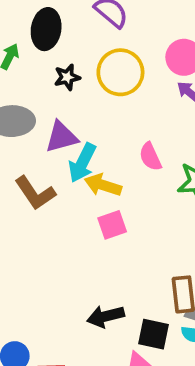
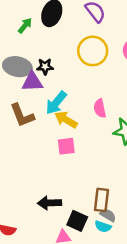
black star: (67, 77) -> (45, 67), moved
purple triangle: (61, 137) -> (32, 82), moved

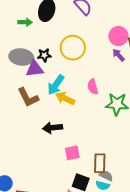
green arrow: (25, 26) -> (25, 22), turned 56
yellow circle: (93, 51) -> (73, 48), moved
pink square: (66, 146) -> (72, 153), moved
black arrow: (49, 203) -> (53, 128), moved

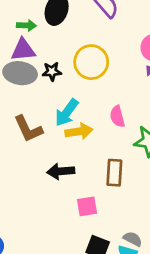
purple triangle: (35, 69) -> (23, 50), moved
yellow arrow: (65, 98) -> (79, 131), turned 144
brown rectangle: (100, 163) -> (114, 173), moved

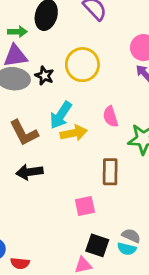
black star: (52, 71) -> (44, 76), turned 30
black arrow: (61, 171) -> (29, 172), moved

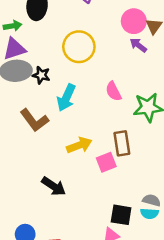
black star: (44, 76) -> (41, 75), moved
yellow arrow: (74, 133) -> (79, 145), moved
black arrow: (29, 172) -> (54, 186), moved, turned -130
pink square: (85, 206) -> (106, 162), moved

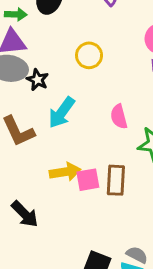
yellow circle: (79, 47) -> (89, 55), size x0.7
pink square: (106, 162) -> (88, 180), moved

